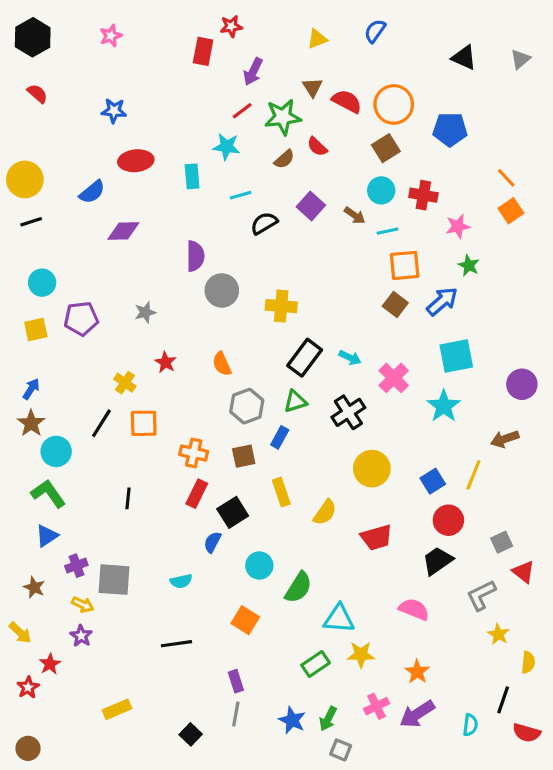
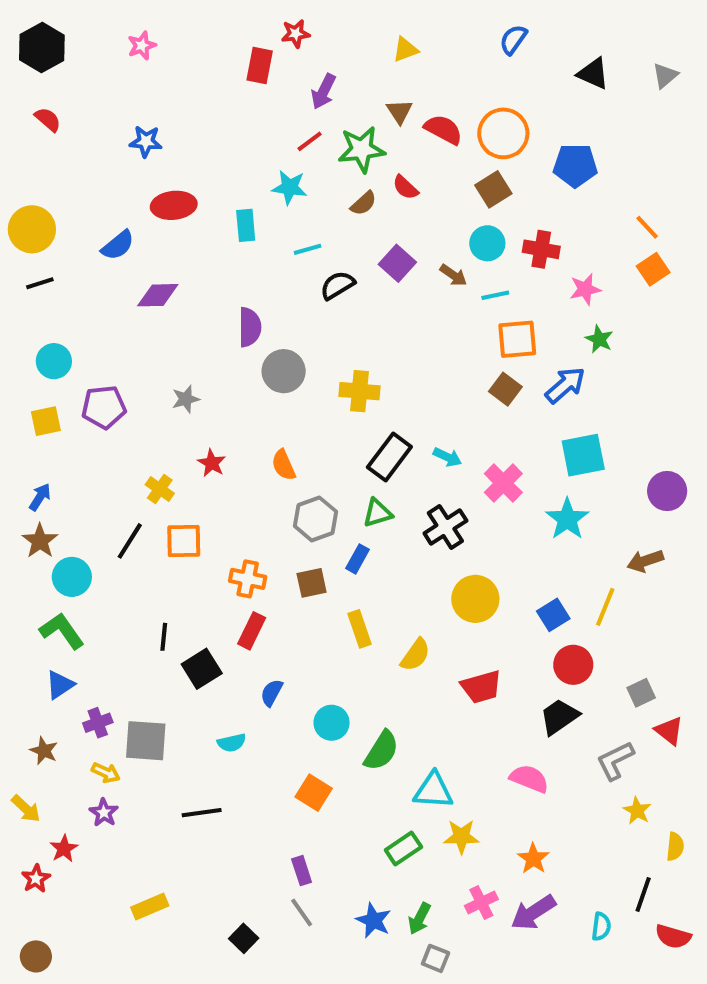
blue semicircle: (375, 31) -> (513, 40), moved
black square: (233, 512) -> (202, 669), moved
black line: (176, 644) -> (202, 813), moved
gray line: (236, 714) -> (302, 912), turned -45

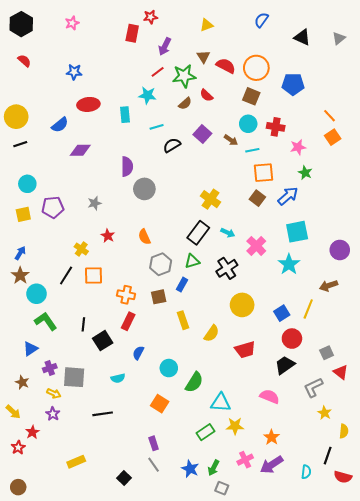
brown square: (493, 189) -> (251, 96), turned -36
yellow cross: (359, 391) -> (211, 199), moved, turned 30
green L-shape: (62, 631) -> (46, 321), moved

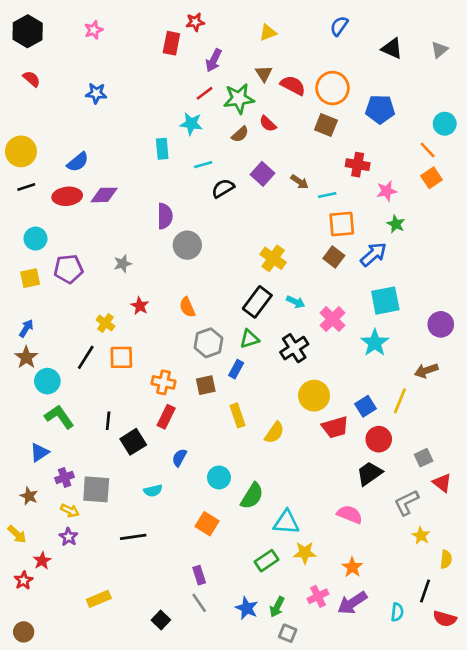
red ellipse: (88, 104) -> (67, 196), moved
cyan circle: (248, 124) -> (445, 124), moved
red trapezoid: (245, 350) -> (335, 427), moved

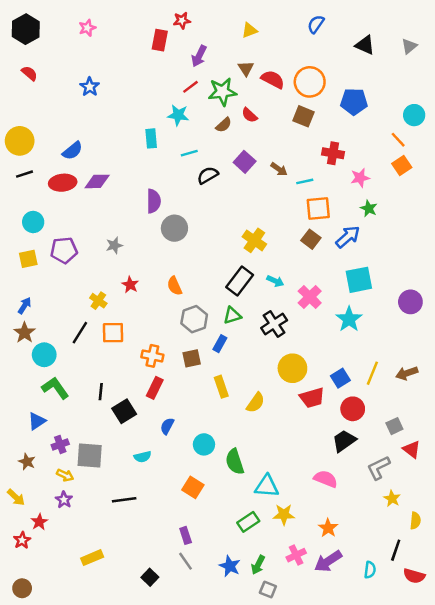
blue star: (96, 93) -> (90, 87), turned 30
brown arrow: (426, 371) -> (407, 373), moved
green semicircle: (252, 496) -> (235, 462), turned 130

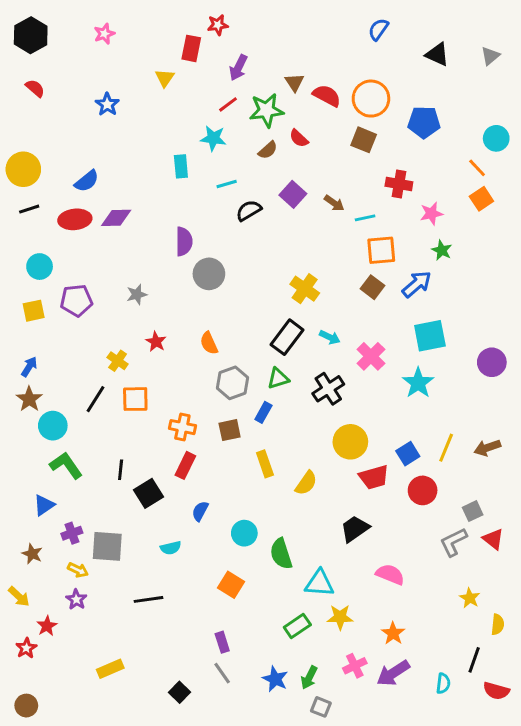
yellow triangle: (249, 30) -> (165, 78), moved, turned -35
black trapezoid: (344, 441) -> (355, 529), moved
gray L-shape: (378, 468) -> (453, 542), moved

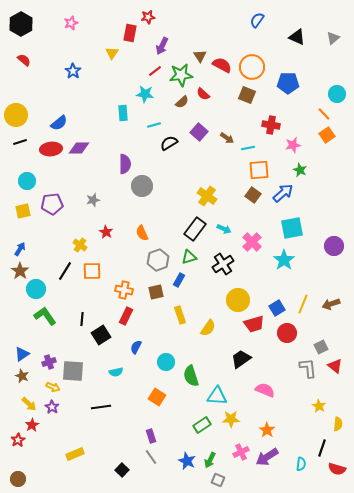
blue triangle: (44, 505) -> (22, 354), moved
gray L-shape: (453, 542) -> (308, 368), turned 110
yellow arrow: (19, 597) -> (29, 404), moved

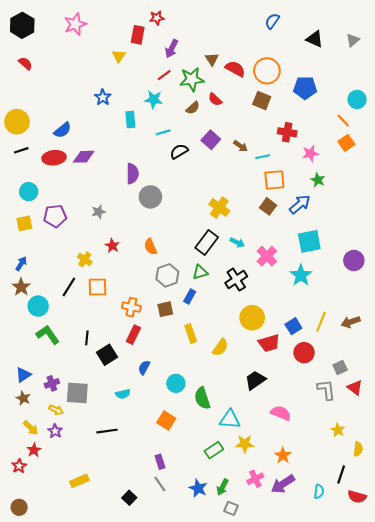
pink star: (71, 23) -> (75, 24), size x1.5
blue star: (73, 71) -> (103, 97), moved

